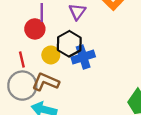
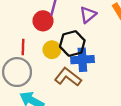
brown L-shape: (46, 82) -> (68, 77), moved

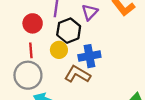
red circle: (43, 21) -> (33, 23), moved
black hexagon: (72, 44) -> (69, 31), moved

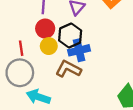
red circle: (33, 23) -> (45, 29), moved
black hexagon: (69, 31) -> (70, 35), moved

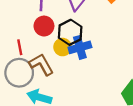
yellow circle: (49, 46) -> (63, 47), moved
brown L-shape: (68, 69) -> (41, 64), moved, turned 35

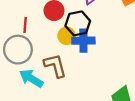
brown L-shape: (41, 64) -> (55, 66), moved

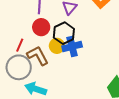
red line: (25, 25) -> (20, 45), turned 32
brown L-shape: (55, 66) -> (38, 56), moved

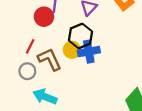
red circle: (41, 27) -> (44, 17), moved
gray circle: (19, 67) -> (27, 71), size x0.6

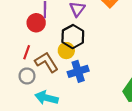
blue cross: (89, 52) -> (78, 71), moved

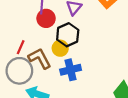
red circle: (36, 23) -> (46, 18), moved
gray circle: (27, 76) -> (19, 71), size x1.6

